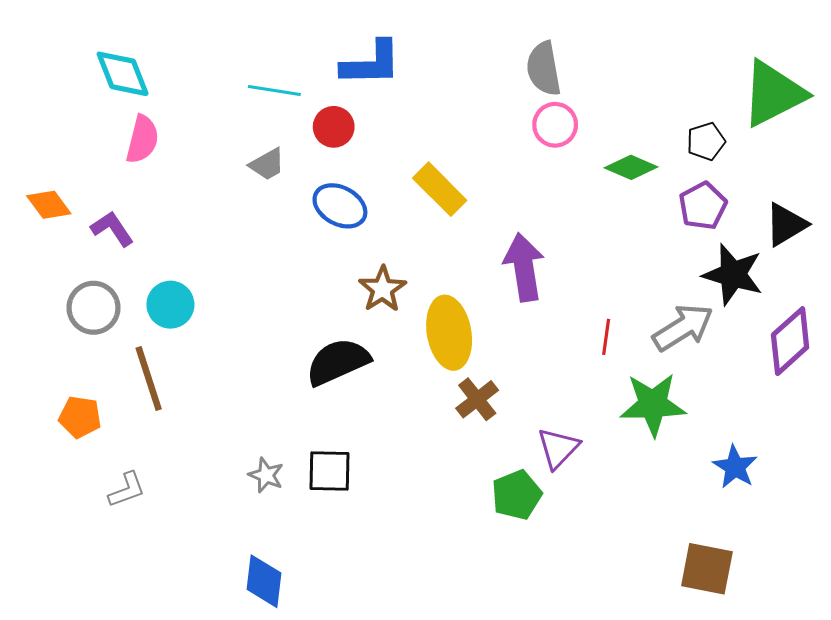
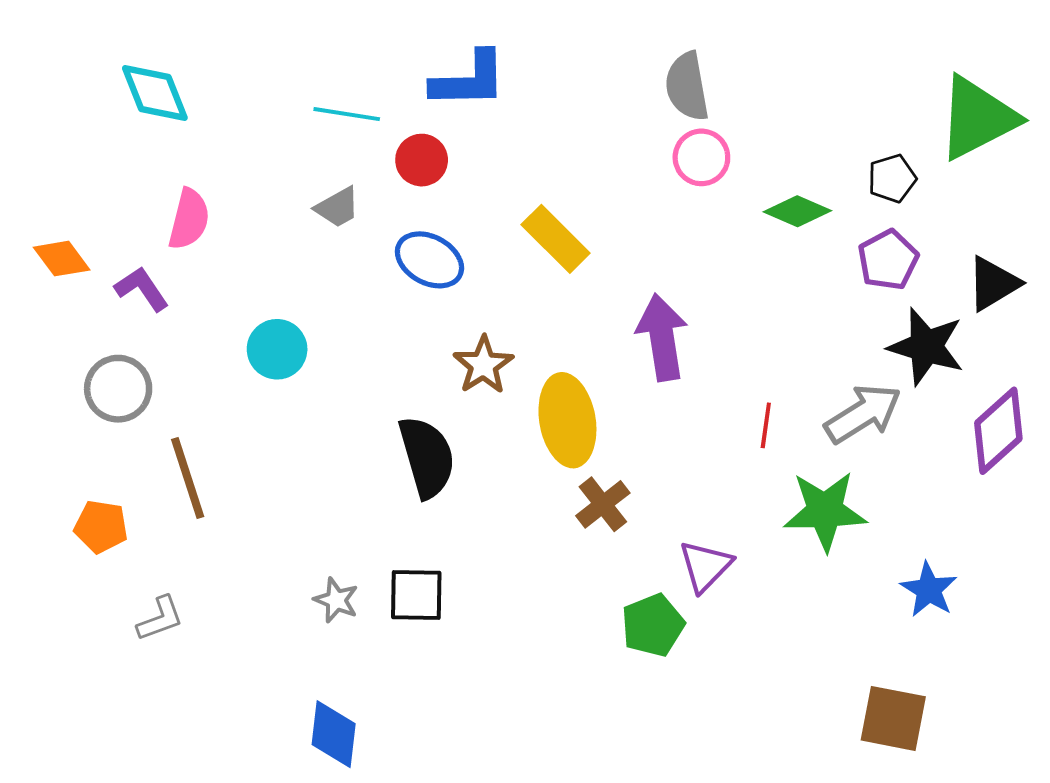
pink semicircle: (142, 139) -> (189, 219), moved
cyan circle: (170, 305) -> (277, 349), moved
black semicircle: (338, 362) -> (427, 457), turned 98

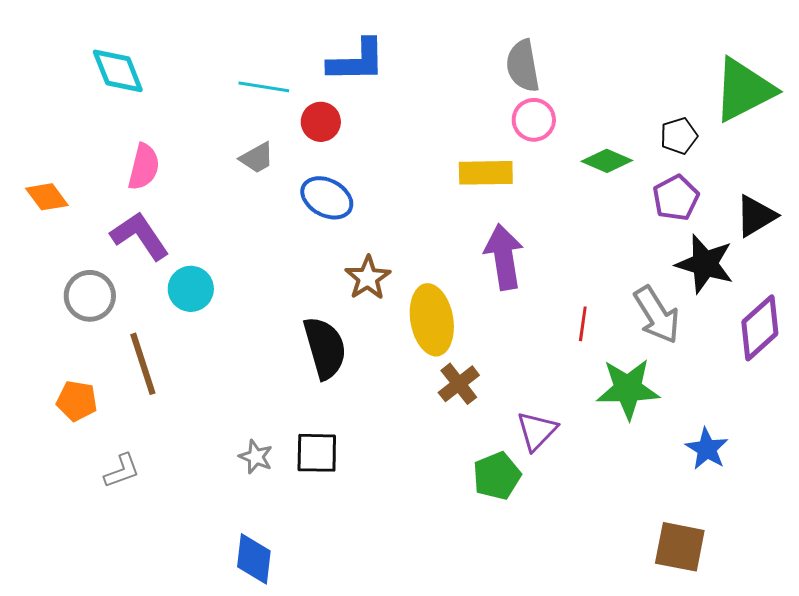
yellow rectangle: (556, 239) -> (486, 173), moved, turned -46
purple L-shape: (142, 289) -> (140, 236), moved, size x1.4
cyan circle: (277, 349) -> (191, 289), moved
gray arrow: (863, 414) -> (657, 315), turned 90

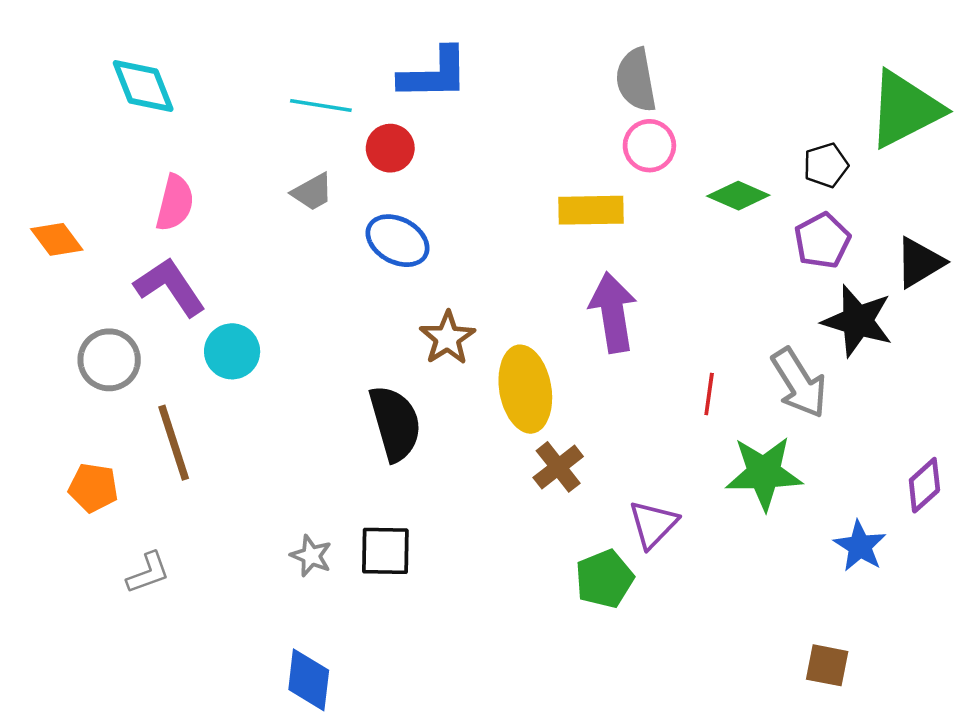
purple diamond: (760, 328) -> (924, 485), moved, size x0.7
brown square: (680, 547) -> (827, 665), size x0.7

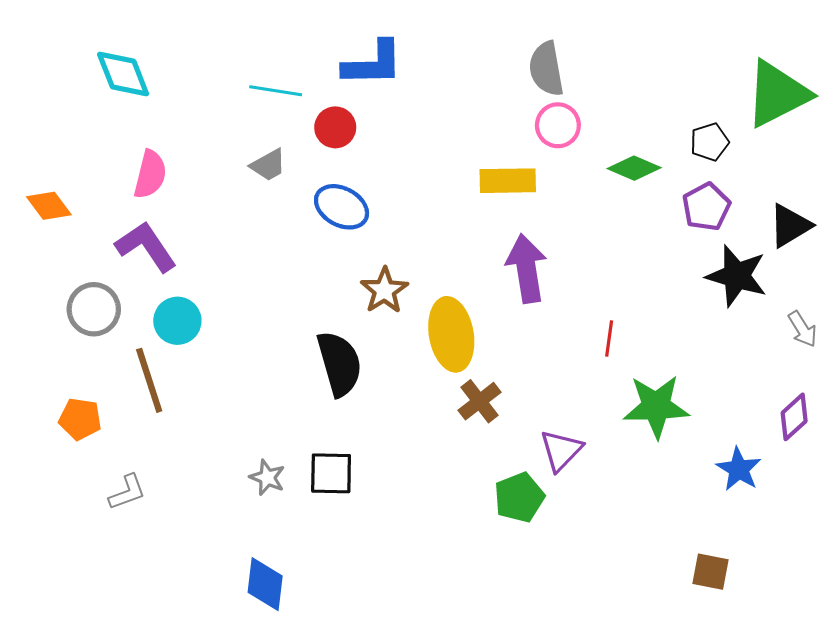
cyan circle: (232, 351) -> (177, 321), moved
gray arrow: (799, 383) -> (802, 329), moved, size x0.6

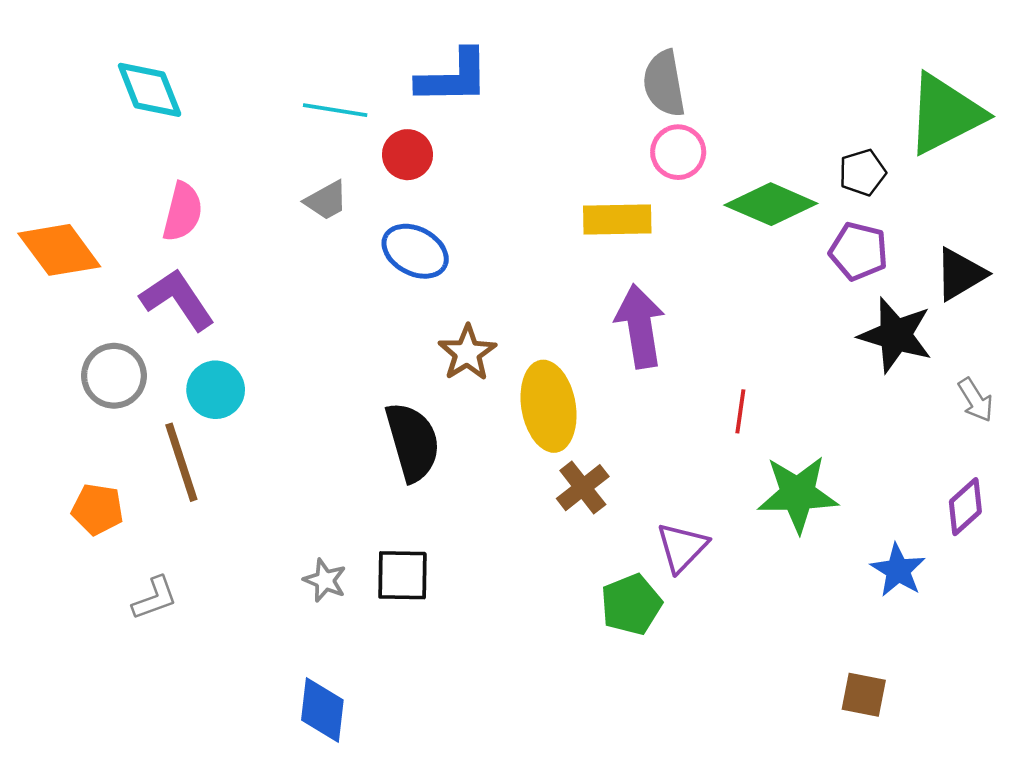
green diamond: (634, 168) -> (771, 204), size x1.4
orange diamond: (49, 206) -> (59, 250), size x1.5
purple pentagon: (706, 207) -> (859, 251), turned -30

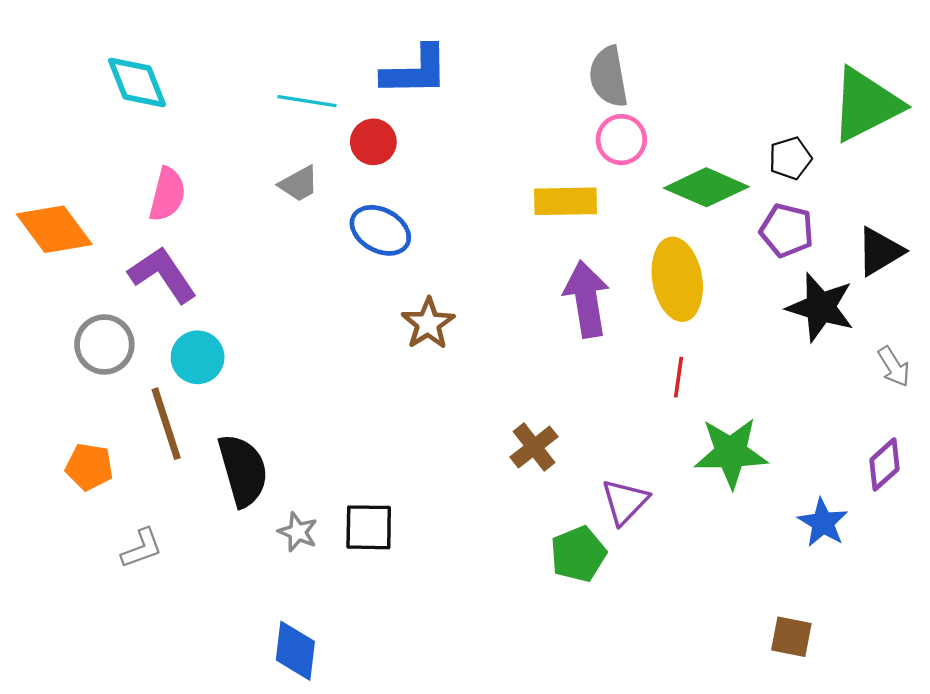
yellow ellipse: (549, 406) -> (677, 279), moved
black semicircle: (413, 442) -> (243, 470), moved

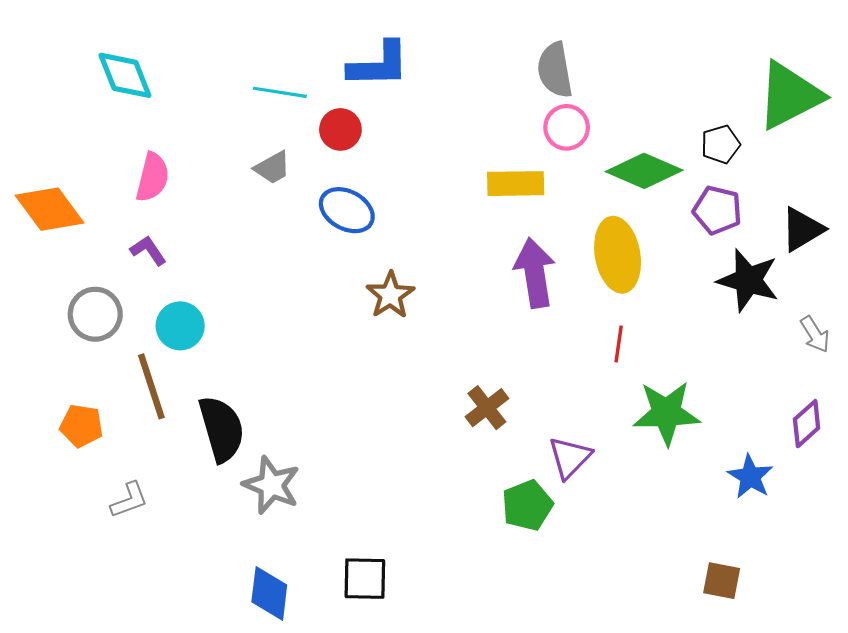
purple L-shape: (163, 275) -> (148, 251), size x0.6
black square: (369, 527) -> (365, 579), moved
gray star: (298, 532) -> (271, 485), size x1.6

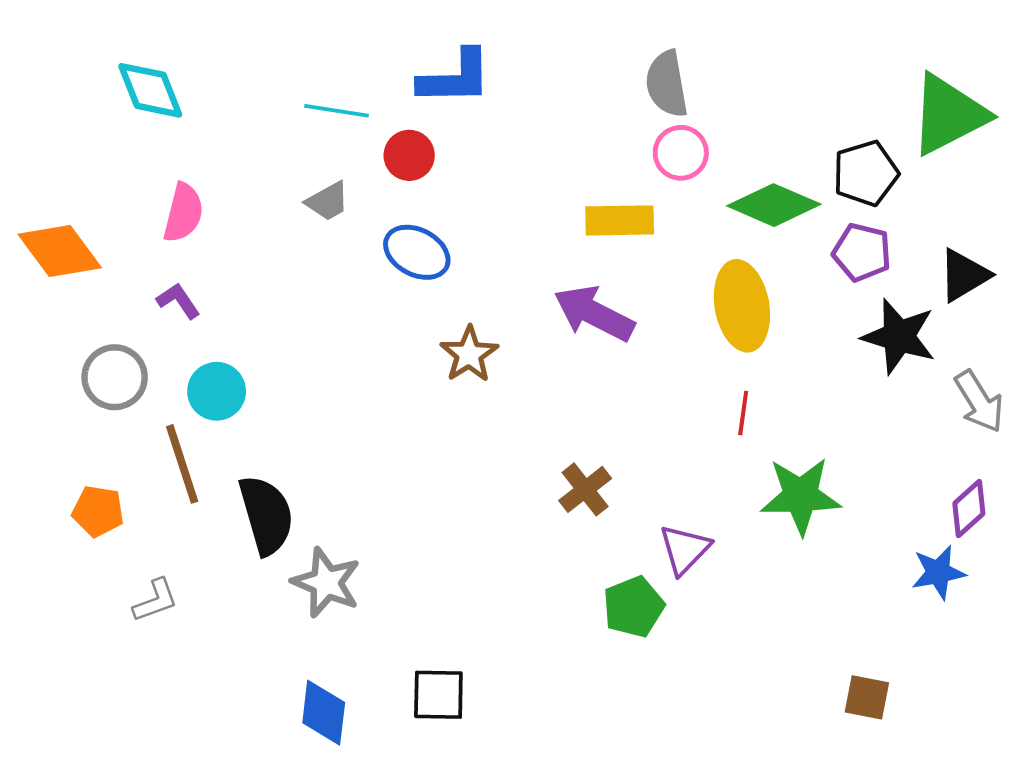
black pentagon: (721, 144) -> (866, 173), size x1.4
purple arrow: (535, 273) -> (594, 313), moved, turned -54
gray arrow: (815, 334) -> (979, 401), size x1.4
blue star: (750, 477) -> (938, 572), moved, turned 30

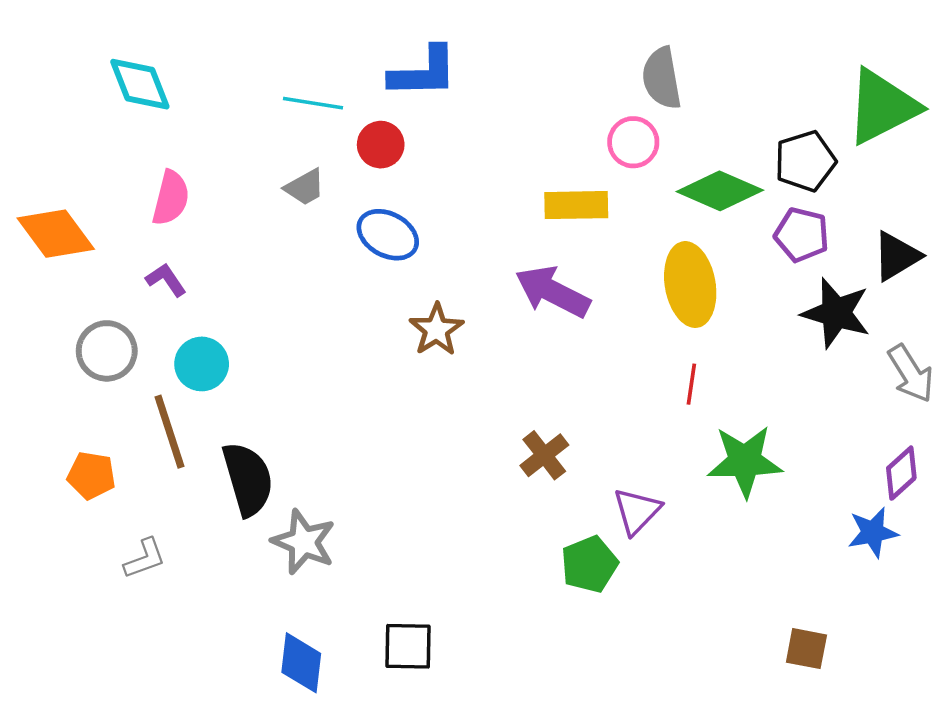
gray semicircle: (667, 84) -> (662, 78), moved

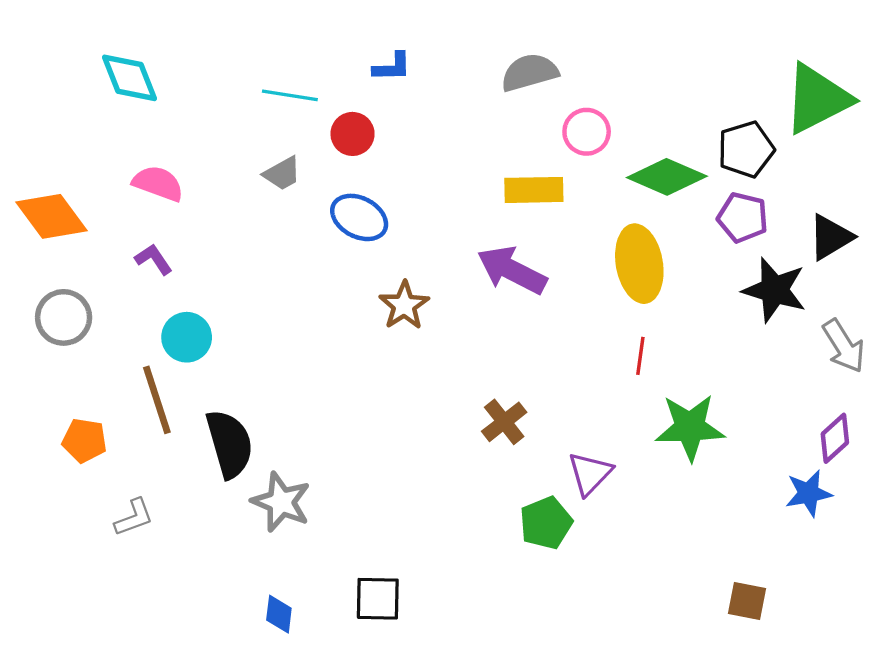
blue L-shape: (423, 72) -> (392, 67), size x0.6
gray semicircle: (662, 78) -> (529, 72), moved, turned 84
pink semicircle: (171, 198) -> (158, 183), turned -84
gray circle: (107, 351) -> (64, 317), moved
blue diamond: (301, 663) -> (279, 614), size x0.7

